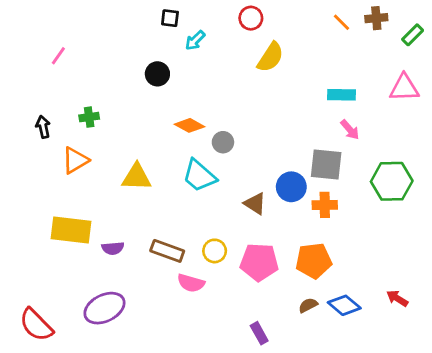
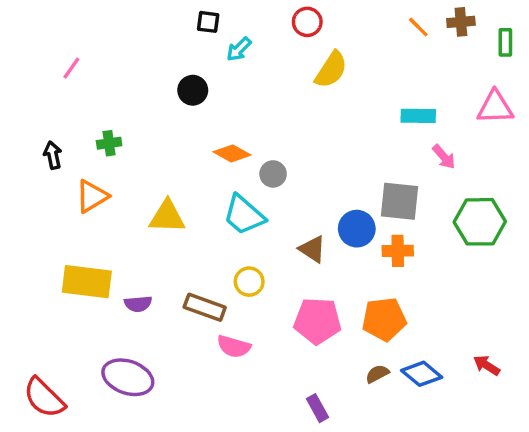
green rectangle: (413, 35) -> (505, 42), turned -45
pink arrow: (350, 130) -> (444, 157), moved
yellow circle: (215, 251) -> (249, 282), moved
purple ellipse: (104, 308) -> (128, 377), turned 45

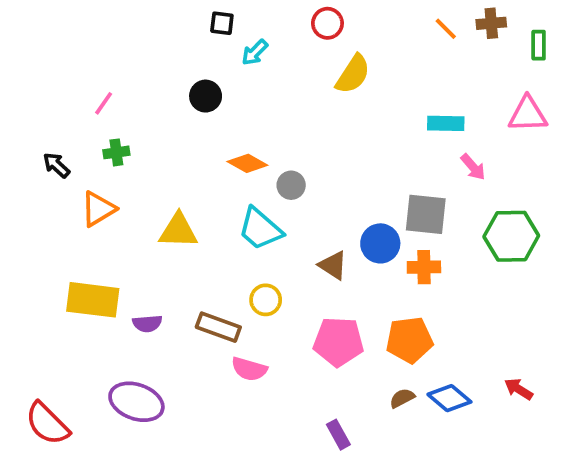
pink line: (71, 68) -> (104, 103), moved
black arrow: (53, 155) -> (56, 165), turned -36

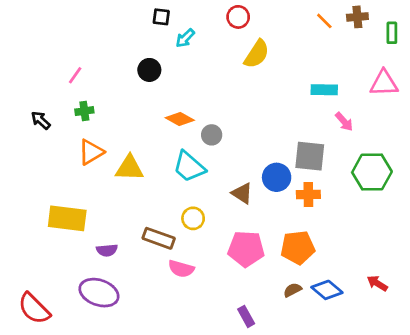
orange triangle: (98, 209) -> (91, 152), moved
purple semicircle: (147, 324) -> (107, 250), moved

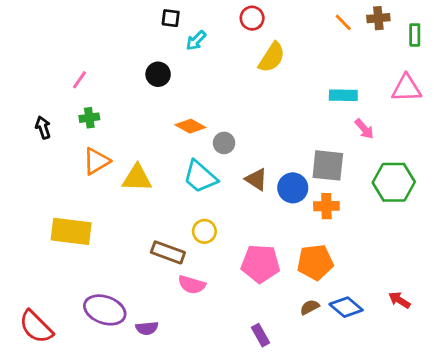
black arrow: (41, 120) -> (43, 128), turned 30
brown triangle: (242, 193) -> (256, 179), moved
purple semicircle: (107, 250) -> (147, 328), moved

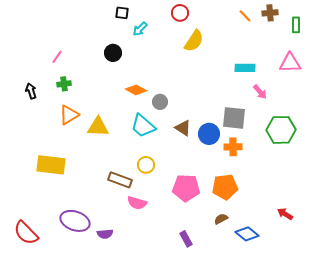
blue diamond: (346, 307) -> (247, 234), moved

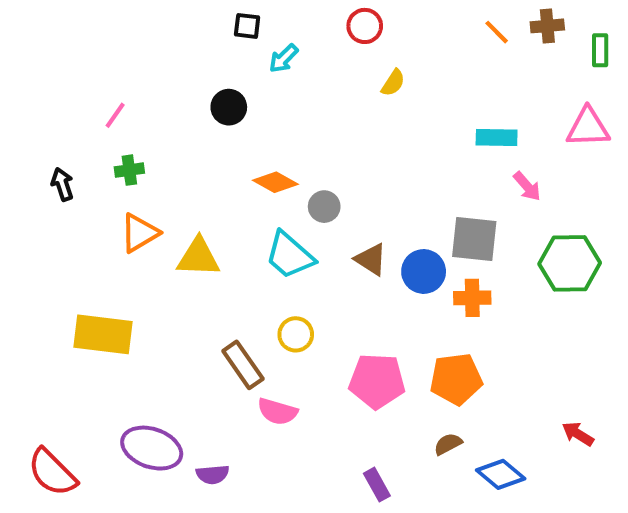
yellow semicircle: (194, 41) -> (393, 83), size x0.6
brown rectangle: (120, 180) -> (243, 365), turned 35

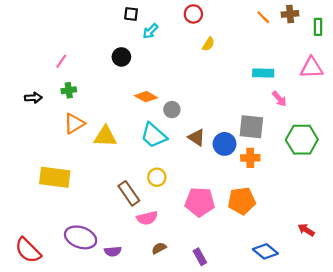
black arrow: (62, 184) -> (33, 98), turned 105
pink semicircle: (277, 412) -> (147, 218), turned -30
brown semicircle: (448, 444) -> (159, 248), moved

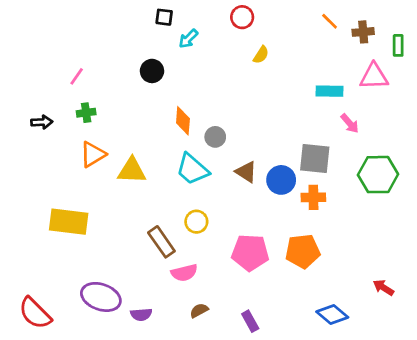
brown cross: (290, 14) -> (363, 32), moved
green rectangle: (318, 27) -> (398, 45), moved
pink triangle: (312, 68) -> (374, 76), moved
orange diamond: (146, 97) -> (183, 121), turned 65

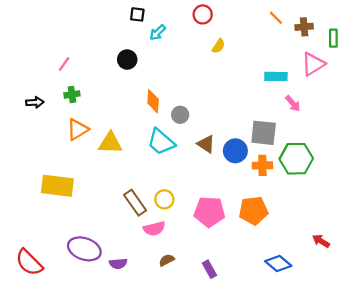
pink triangle: (374, 76) -> (313, 64), turned -30
green hexagon: (378, 175) -> (296, 159), moved
yellow circle: (196, 222) -> (164, 199), moved

